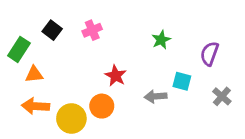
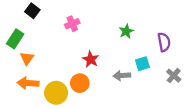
black square: (52, 30) -> (32, 11), moved
purple semicircle: (209, 54) -> (164, 42), turned 150
orange triangle: (34, 74) -> (27, 58), turned -48
cyan square: (182, 81) -> (142, 64), turned -32

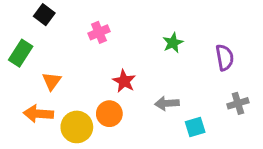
orange triangle: (27, 58) -> (52, 81), moved
cyan square: (142, 64) -> (195, 127), moved
gray cross: (174, 76) -> (238, 103), turned 32

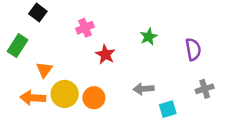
red star: (124, 81) -> (105, 54), moved
yellow circle: (77, 127) -> (65, 94), moved

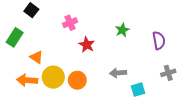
orange triangle: (44, 70) -> (37, 57), turned -32

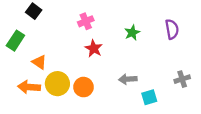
pink cross: (70, 23) -> (86, 21), moved
purple semicircle: (159, 40) -> (172, 29), moved

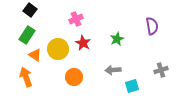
green star: (132, 33) -> (117, 39), moved
green rectangle: (15, 41) -> (27, 35), moved
yellow circle: (57, 84) -> (58, 49), moved
orange arrow: (29, 87) -> (26, 77), turned 66

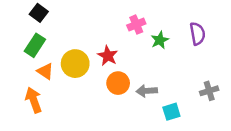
pink cross: (76, 19) -> (136, 25), moved
green star: (117, 39) -> (160, 40), moved
orange circle: (74, 77) -> (118, 83), moved

